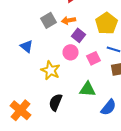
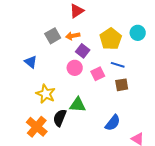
yellow star: (50, 70) -> (46, 94), moved
green triangle: (88, 89) -> (78, 105), moved
orange cross: (20, 110) -> (37, 127), moved

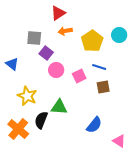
gray square: (53, 36) -> (34, 38), turned 35
orange arrow: (73, 36) -> (65, 31), moved
purple square: (83, 51) -> (46, 53), moved

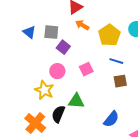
orange arrow: (65, 31) -> (82, 25), turned 40
blue triangle: (12, 64) -> (29, 32), moved
pink circle: (56, 70) -> (57, 71), moved
pink square: (79, 76) -> (86, 69), moved

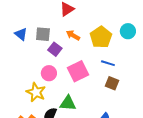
orange arrow: (82, 25) -> (73, 35), moved
pink square: (86, 69) -> (78, 71), size x1.5
brown square: (120, 81) -> (112, 83), turned 32

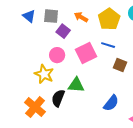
blue line: (108, 63) -> (108, 45), moved

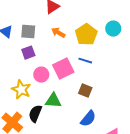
purple square: (63, 31) -> (28, 53), moved, turned 32
pink circle: (57, 55) -> (41, 75), moved
brown square: (120, 65) -> (85, 91), moved

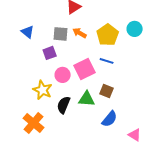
gray square: (28, 32) -> (61, 34), moved
green triangle: (53, 101) -> (87, 99), moved
black semicircle: (35, 114) -> (64, 105), moved

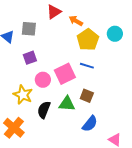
orange arrow: (80, 33) -> (76, 21), moved
gray square: (61, 34) -> (29, 29), moved

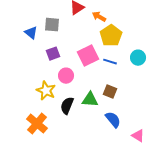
cyan circle: (115, 34) -> (138, 58), moved
pink square: (65, 74) -> (88, 56), moved
blue semicircle: (90, 124) -> (113, 120), turned -78

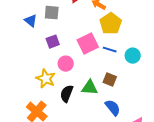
cyan circle: (138, 58) -> (133, 56), moved

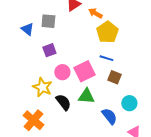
pink square: (88, 44) -> (84, 71), moved
cyan circle: (133, 56) -> (129, 103), moved
brown square: (110, 80) -> (114, 77), moved
black semicircle: (67, 94) -> (63, 102), turned 120

